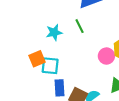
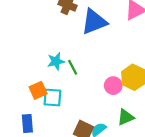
green line: (80, 26) -> (73, 67), moved
blue rectangle: (60, 88) -> (27, 123), moved

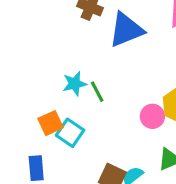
cyan square: (52, 98) -> (70, 133), turned 30

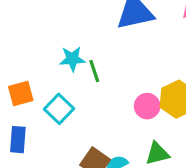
orange square: (50, 123) -> (21, 93), moved

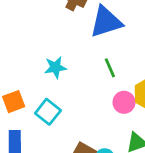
green line: (94, 71) -> (110, 68), moved

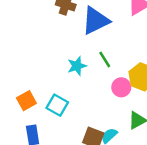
cyan star: (55, 67) -> (77, 66), moved

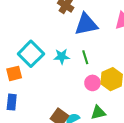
cyan square: (57, 105) -> (31, 54), moved, size x1.4

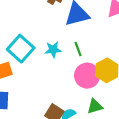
pink circle: (92, 83) -> (87, 76), size x1.5

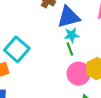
cyan star: (53, 50) -> (72, 35), moved

